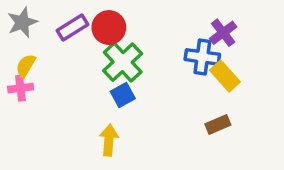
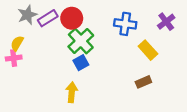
gray star: (22, 22) -> (27, 15), moved
purple cross: (223, 33) -> (166, 22), moved
blue cross: (202, 57) -> (125, 24), moved

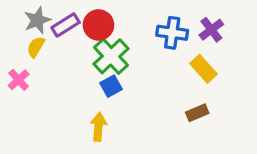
purple cross: (166, 22) -> (211, 30), moved
yellow semicircle: (17, 43) -> (36, 47), moved
pink cross: (14, 58) -> (19, 80), turned -35

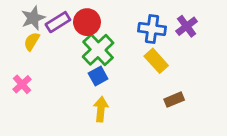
yellow rectangle: (204, 69) -> (156, 61), moved
pink cross: (19, 80) -> (22, 84), moved
yellow arrow: (98, 127) -> (101, 109), moved

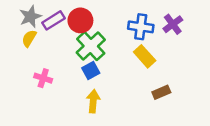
pink cross: (22, 84) -> (43, 78), moved, turned -30

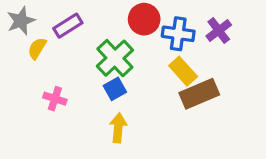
gray star: (30, 17) -> (21, 21), moved
red circle: (80, 20) -> (144, 19), moved
brown rectangle: (161, 92) -> (199, 94), moved, size x1.6

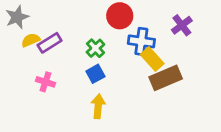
purple rectangle: (68, 26) -> (50, 43), moved
blue cross: (178, 34) -> (141, 41), moved
yellow semicircle: (37, 48) -> (31, 40), turned 36
green cross: (115, 58) -> (95, 48), size x0.6

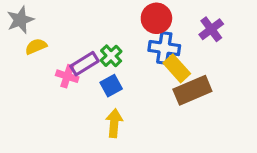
red circle: (120, 16) -> (156, 18), moved
purple rectangle: (50, 43) -> (84, 64), moved
pink cross: (45, 82) -> (67, 76), moved

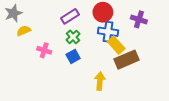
purple cross: (211, 29) -> (139, 19), turned -35
purple rectangle: (84, 64) -> (70, 16), moved
yellow arrow: (114, 123) -> (100, 81), moved

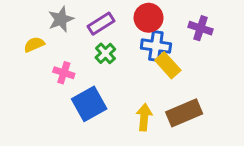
gray star: (13, 13) -> (61, 19), moved
blue square: (73, 56) -> (89, 104), moved, size x1.6
brown rectangle: (127, 60) -> (184, 113), moved

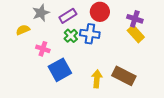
blue cross: (156, 46) -> (90, 34), moved
yellow rectangle: (168, 65) -> (136, 34), moved
brown rectangle: (184, 113) -> (124, 76), turned 50

